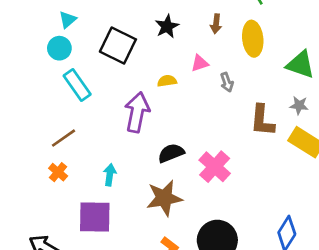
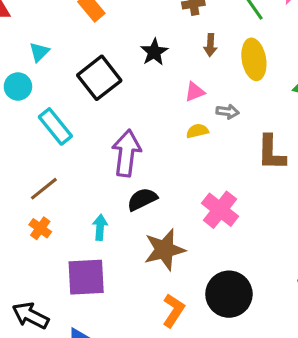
black square: (118, 45) -> (99, 78), turned 30
cyan circle: (59, 48) -> (18, 86), moved
yellow semicircle: (167, 81) -> (197, 131), moved
gray arrow: (227, 82) -> (228, 112), turned -60
black semicircle: (171, 153) -> (142, 199), moved

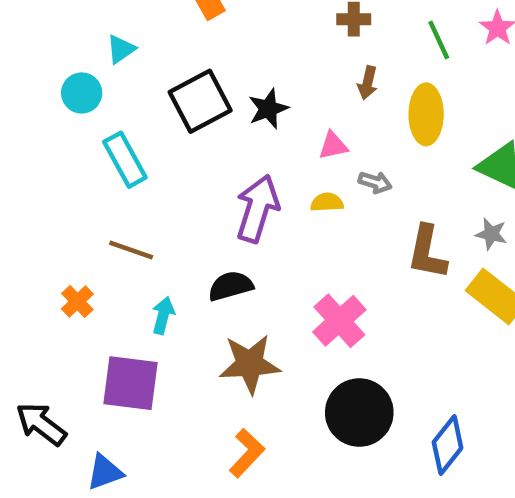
black star: (154, 52) -> (268, 109), moved
purple arrow: (126, 153) -> (257, 209), moved
brown line: (44, 189) -> (131, 250), moved, turned 48
black circle: (229, 294) -> (359, 413), moved

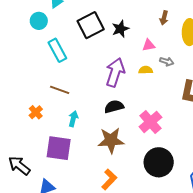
black semicircle: (231, 286) -> (114, 107), moved

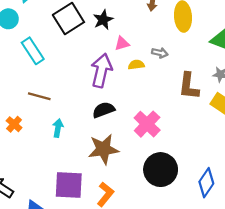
pink triangle: (149, 45) -> (122, 43), moved
purple square: (59, 148) -> (69, 185), moved

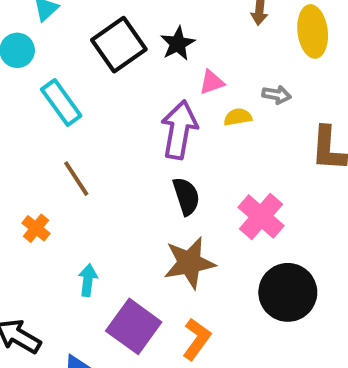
brown line: (39, 96) -> (76, 179), turned 45
black semicircle: (104, 110) -> (186, 196), turned 95
cyan arrow: (58, 128) -> (88, 280), moved
purple square: (69, 185) -> (134, 326), turned 36

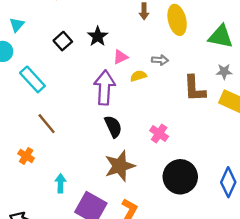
black square: (119, 45) -> (63, 41), size x0.6
pink cross: (261, 216) -> (159, 133), size x0.7

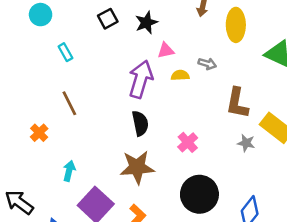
gray star: (224, 72) -> (246, 143), moved
cyan rectangle: (32, 79) -> (65, 52), size x0.6

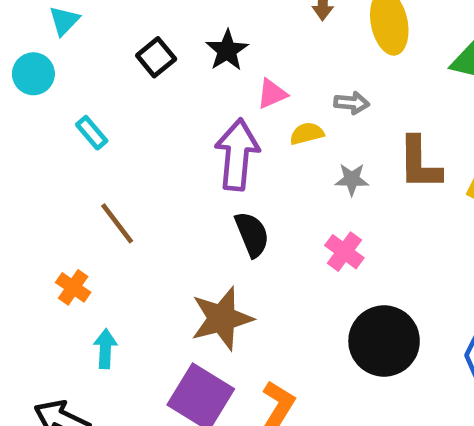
gray star: (246, 143) -> (352, 179), moved
brown star: (137, 167) -> (222, 318), moved
cyan arrow: (69, 171) -> (105, 349), moved

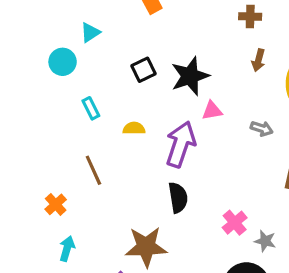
black star: (227, 50) -> (190, 76), size x1.4
yellow semicircle: (307, 133) -> (134, 128), moved
gray star: (352, 179) -> (265, 241), moved

